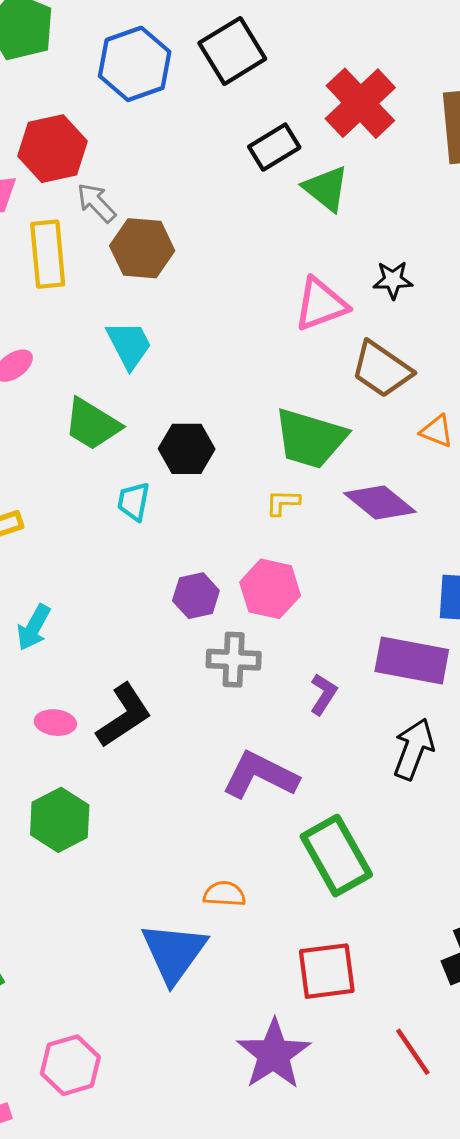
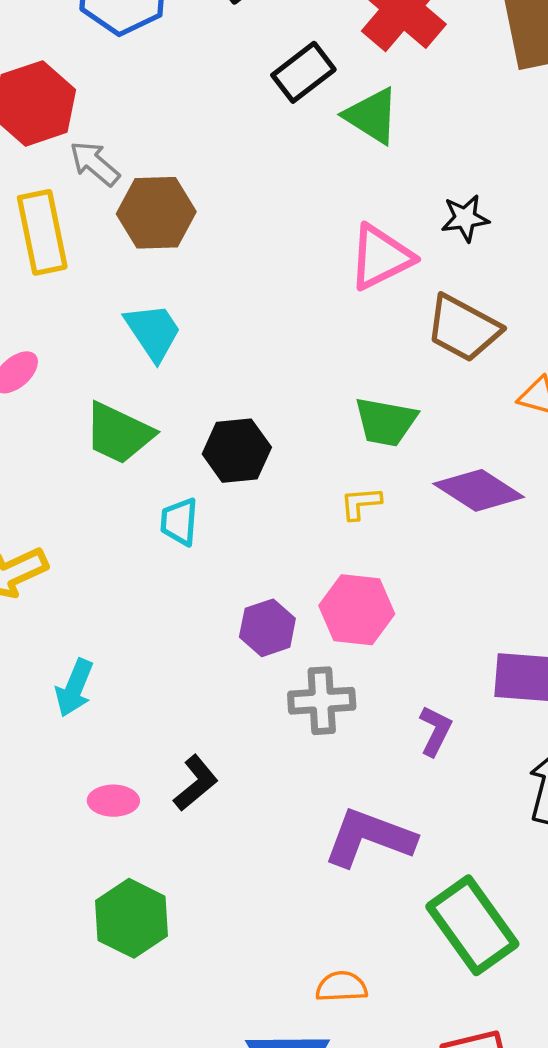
green trapezoid: (310, 439) -> (386, 422), size x0.7
black L-shape: (124, 716) -> (196, 783), size x0.7

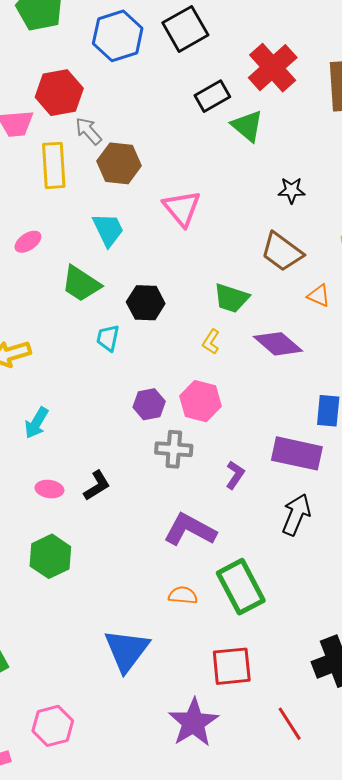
pink triangle: (381, 257) -> (182, 208), moved, turned -51
yellow L-shape: (361, 503) -> (211, 342), turned -60
orange semicircle: (341, 987) -> (183, 595), moved

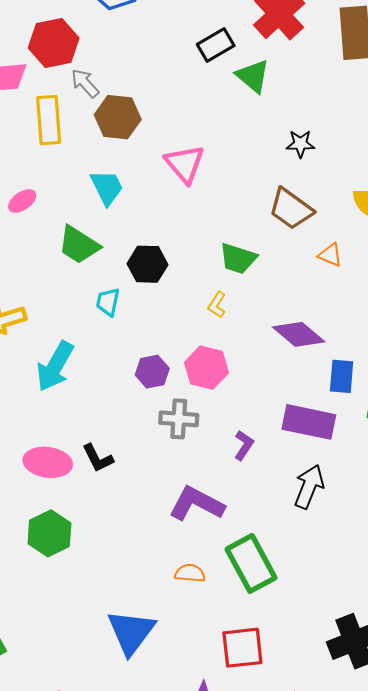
purple diamond: (278, 344) -> (299, 334), moved
cyan arrow: (36, 423) -> (55, 366), moved, size x1.5
black L-shape: (97, 486) -> (98, 458), turned 96
pink ellipse: (49, 489) -> (48, 462), size x1.6

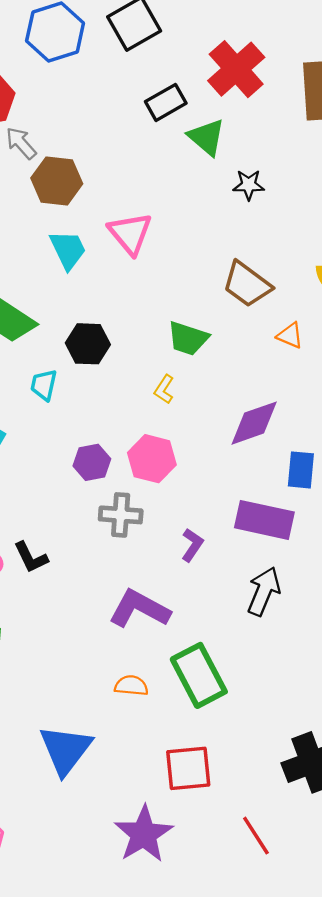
black star: (300, 144) -> (249, 185), moved
cyan trapezoid: (107, 187) -> (68, 250), moved
purple diamond: (299, 334) -> (254, 423), turned -60

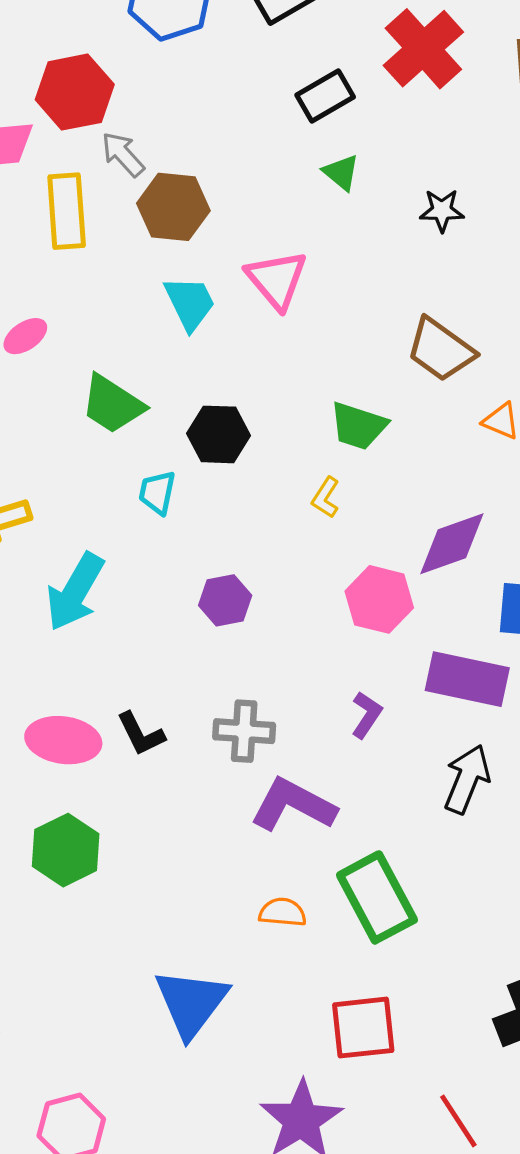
green triangle: (207, 137) -> (341, 172), moved, size x0.7
pink hexagon: (152, 459) -> (379, 599), moved
gray cross: (121, 515) -> (244, 731), moved

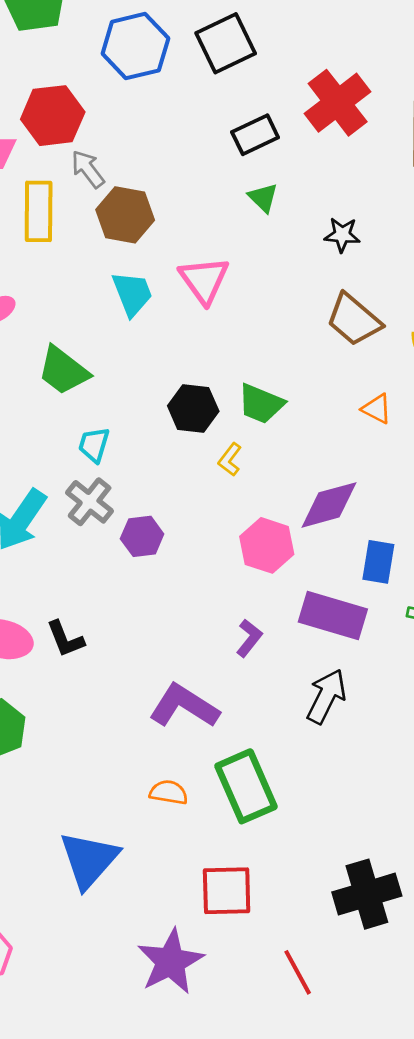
brown trapezoid: (441, 350) -> (354, 320), moved
black hexagon: (218, 434) -> (193, 409), moved
gray cross: (244, 731) -> (90, 502), moved, turned 30

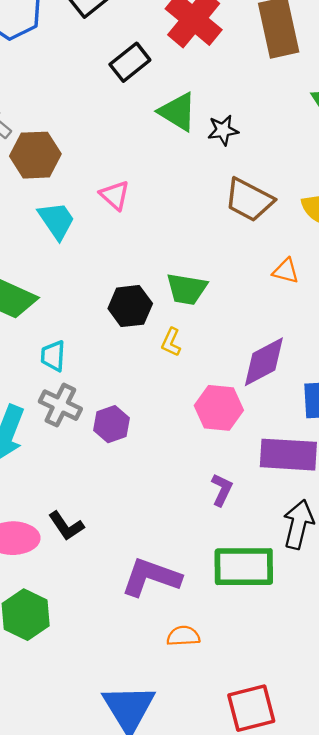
green triangle: (263, 198) -> (178, 112), moved, size x1.5
pink triangle: (204, 280) -> (115, 195), size x0.7
purple L-shape: (184, 706) -> (151, 577), moved
green rectangle: (246, 786) -> (244, 567), moved, turned -54

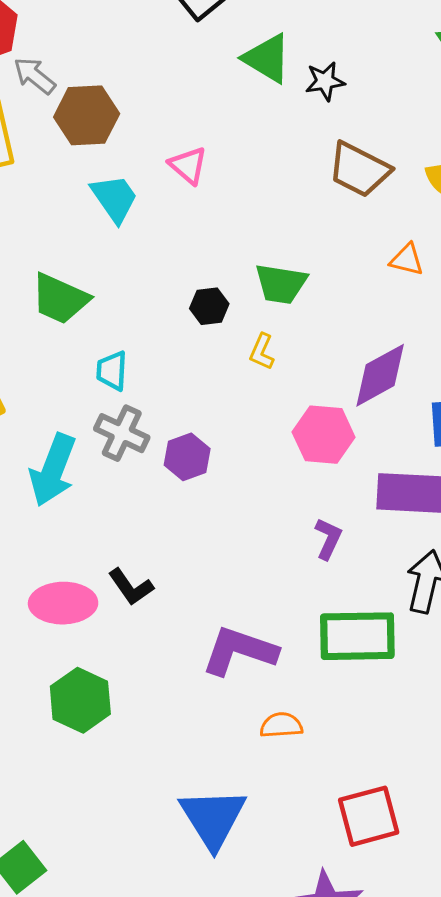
black hexagon: (130, 306) -> (209, 306), size x0.7

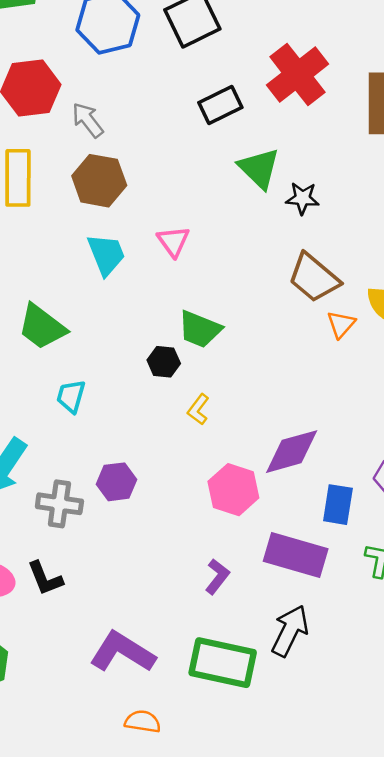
gray arrow: (35, 76) -> (88, 120), moved
orange triangle: (407, 260) -> (341, 324), moved, turned 44
green trapezoid: (281, 284) -> (200, 329), moved
gray cross: (122, 433) -> (59, 504), moved, turned -30

